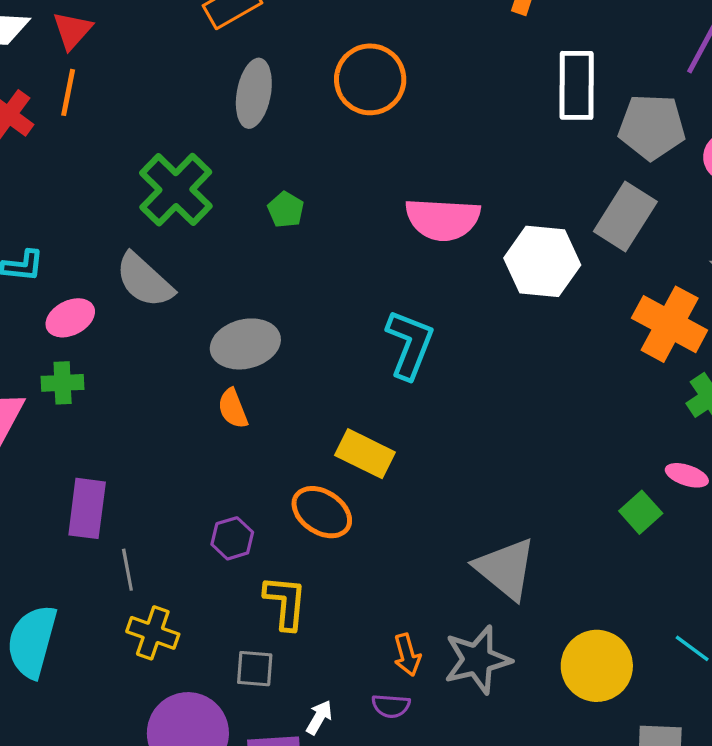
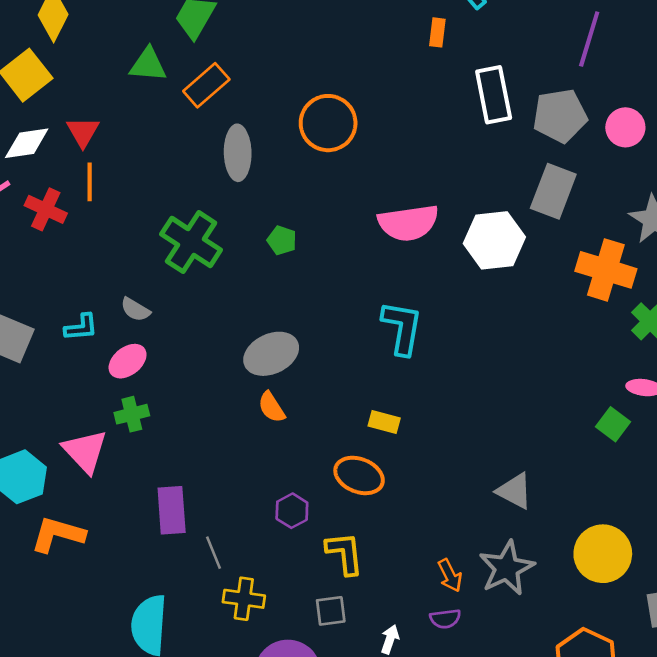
gray semicircle: (144, 280) -> (135, 309), moved, size x0.6
yellow rectangle: (365, 454) -> (384, 422), size x0.7
gray triangle: (506, 569) -> (514, 491), size x0.7

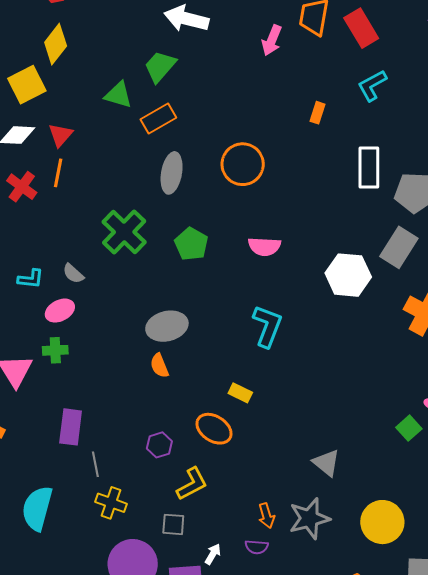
orange rectangle: (437, 32) -> (318, 113), moved
pink semicircle: (408, 223) -> (264, 246), moved, size x0.7
green pentagon: (282, 240) -> (191, 244), size x1.5
yellow L-shape: (345, 553) -> (192, 484), turned 57

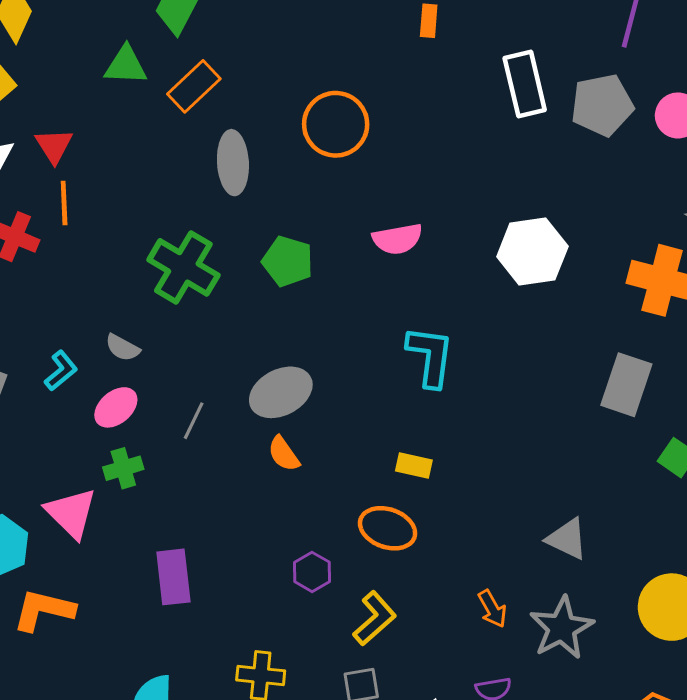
gray rectangle: (399, 247) -> (626, 385), moved
cyan L-shape: (31, 279) -> (61, 371), turned -32
gray line: (95, 464) -> (194, 421), moved, turned 50
orange arrow: (266, 516) -> (492, 609), moved

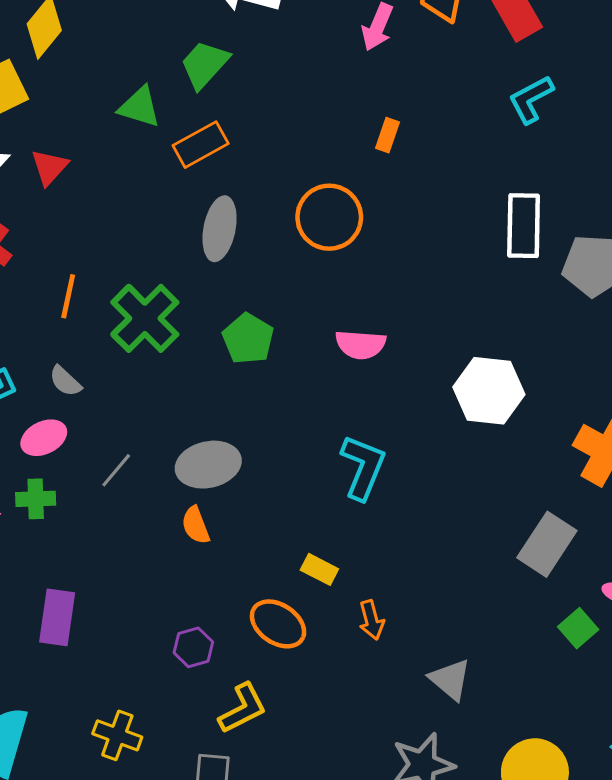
orange rectangle: (429, 21) -> (388, 135), moved
orange line: (64, 203) -> (68, 296), moved
orange arrow: (492, 609) -> (371, 620), moved

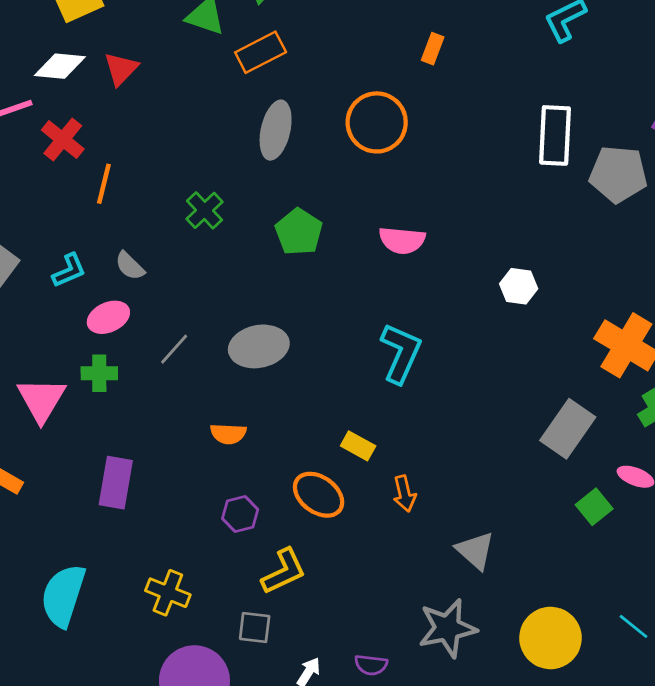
orange line: (68, 296) -> (104, 184), moved
green cross: (145, 318) -> (205, 210), size x0.6
white hexagon: (489, 391) -> (519, 286), size x0.6
orange semicircle: (196, 525) -> (228, 434), moved, turned -68

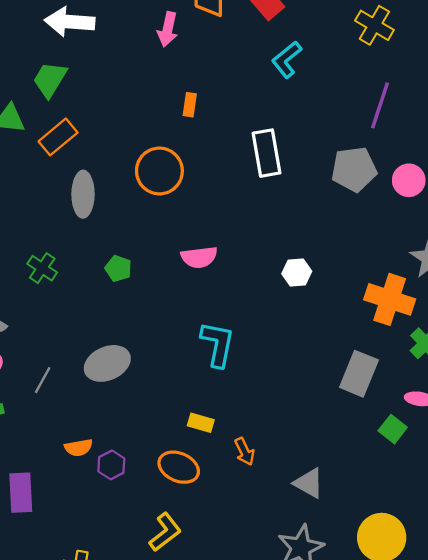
white rectangle: (555, 135) -> (267, 153), moved
green pentagon: (299, 232) -> (118, 268), size x0.7
orange semicircle: (228, 434) -> (79, 448), moved
purple hexagon: (240, 514) -> (111, 465), moved

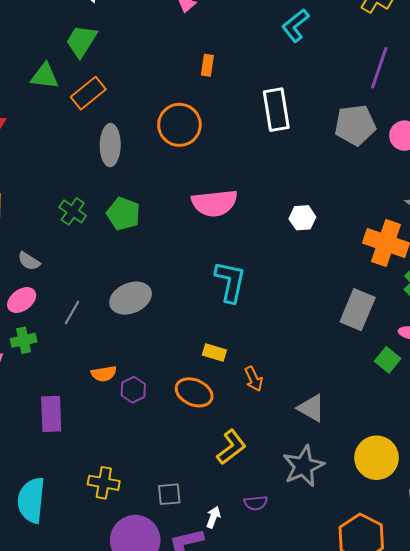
pink semicircle: (199, 257) -> (214, 203), size x1.4
green pentagon: (118, 268) -> (123, 214), moved, size x1.4
yellow L-shape: (165, 532) -> (231, 447), moved

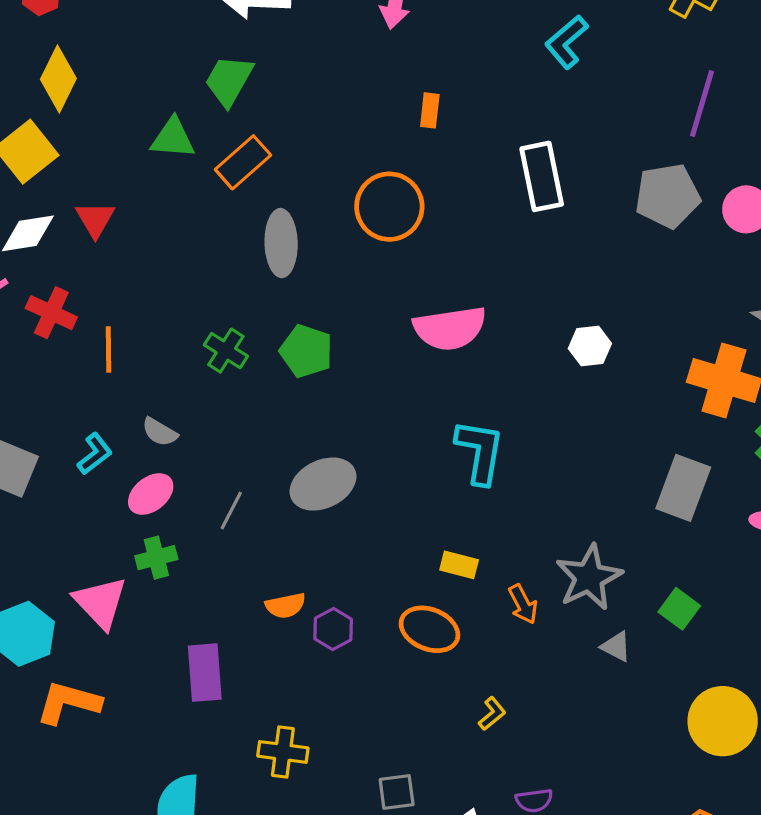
green square: (388, 360) -> (679, 609), moved
gray triangle: (311, 408) -> (616, 647), size x0.7
yellow L-shape: (231, 447) -> (492, 714), size x0.6
gray star: (303, 466) -> (589, 577), moved
yellow cross: (104, 483) -> (283, 752), moved

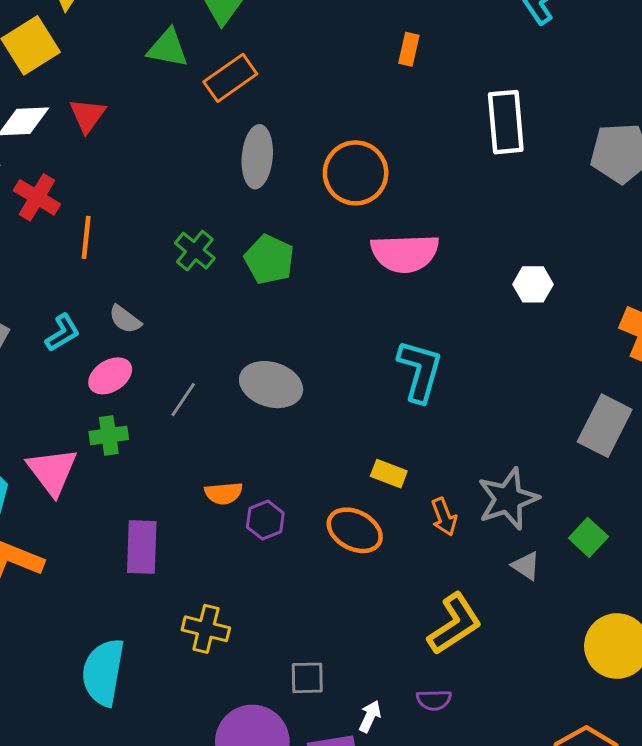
orange circle: (389, 207) -> (356, 173), moved
gray ellipse: (323, 484) -> (271, 385), turned 36
yellow L-shape: (492, 714) -> (455, 624), moved, size x2.0

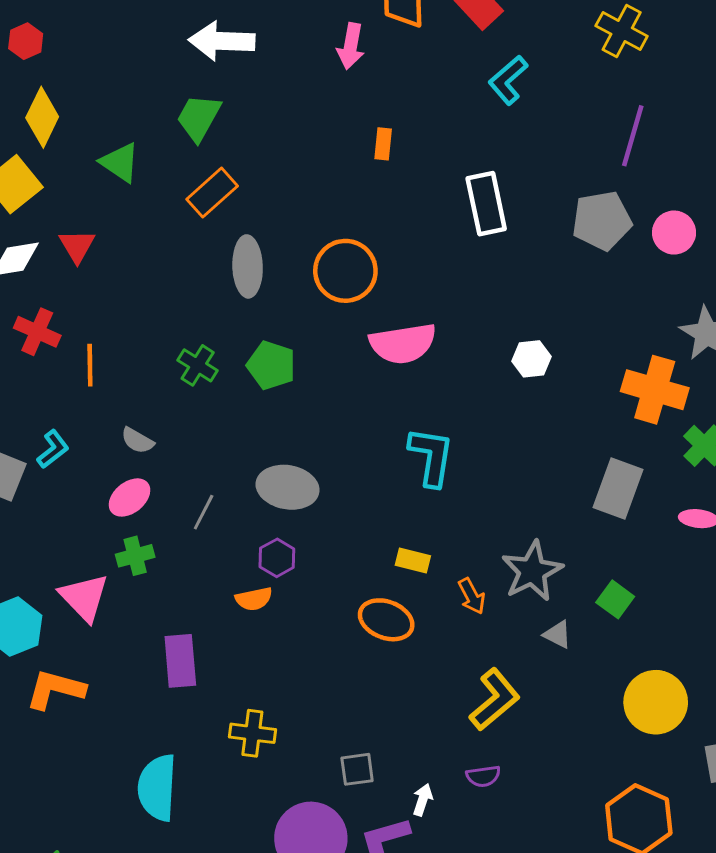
green triangle: (168, 48) -> (120, 162), moved, turned 30
cyan L-shape: (62, 333) -> (53, 449), moved
purple hexagon: (265, 520) -> (277, 558), moved

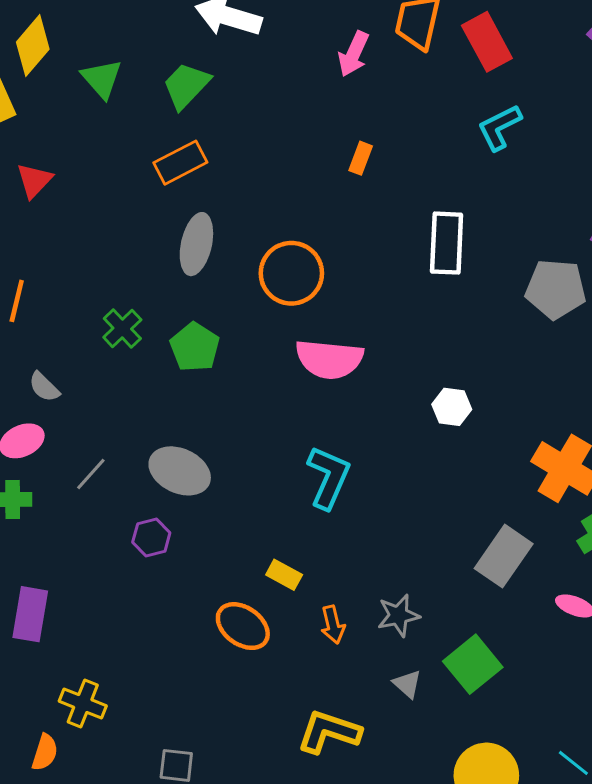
green triangle: (120, 162) -> (102, 79), moved
gray star: (532, 571) -> (398, 615), size x0.7
orange semicircle: (254, 599) -> (45, 752), moved, turned -75
green square: (615, 599) -> (473, 664), size x1.5
yellow L-shape: (495, 700) -> (329, 732), turned -136

